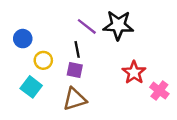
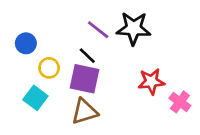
black line: (77, 49) -> (87, 56), turned -35
purple square: (75, 70) -> (84, 79), size x1.6
red star: (134, 72) -> (151, 82), turned 30

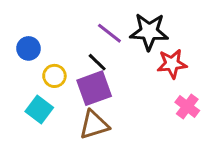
purple square: (84, 79) -> (94, 88), turned -32
red star: (151, 82) -> (172, 64), moved
pink cross: (180, 102) -> (187, 106), moved

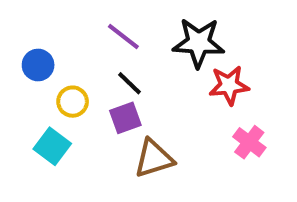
purple line: (109, 33) -> (123, 37), moved
purple square: (94, 88) -> (125, 118), size x0.7
brown triangle: (94, 125) -> (154, 158), moved

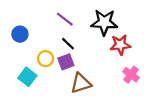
yellow circle: (73, 102) -> (46, 59), moved

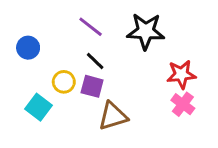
red star: (120, 45) -> (181, 74), moved
purple square: (66, 62) -> (92, 86), turned 35

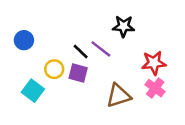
purple line: (91, 27) -> (101, 49), moved
black star: (146, 31) -> (124, 26), size x0.7
brown triangle: (113, 116) -> (118, 96), moved

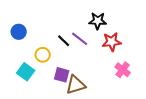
red star: (154, 63) -> (112, 42), moved
purple square: (78, 73) -> (62, 75), moved
brown triangle: (118, 96) -> (76, 85), moved

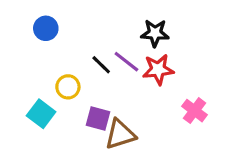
blue circle: (19, 32) -> (46, 28), moved
red star: (112, 42) -> (158, 69), moved

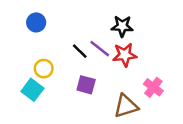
yellow circle: (68, 87) -> (44, 69), moved
purple square: (98, 118) -> (86, 85), moved
brown triangle: (120, 134) -> (126, 106), moved

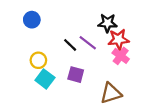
red star: (125, 55) -> (118, 39), moved
pink cross: (153, 87) -> (121, 56), moved
cyan square: (32, 90) -> (45, 79), moved

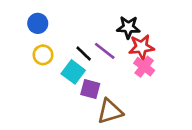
yellow circle: (38, 60) -> (43, 55), moved
cyan square: (45, 79) -> (73, 72), moved
brown triangle: (111, 93) -> (110, 111), moved

